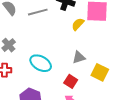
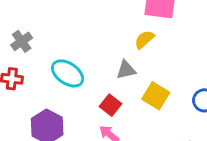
yellow semicircle: (78, 24) -> (144, 39), moved

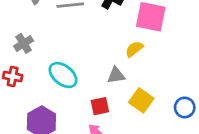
red square: (110, 105) -> (100, 106), turned 36

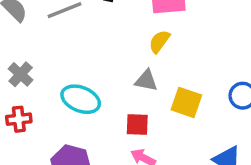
gray triangle: (116, 75) -> (146, 81), turned 36
red square: (100, 106) -> (137, 124), turned 30

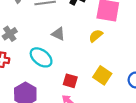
gray triangle: (146, 81) -> (58, 34), moved

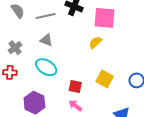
gray triangle: (58, 34) -> (46, 40), moved

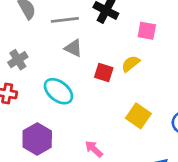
pink square: (105, 18) -> (147, 31), size x0.6
gray triangle: (46, 40) -> (73, 48), moved
red square: (75, 87) -> (104, 72), moved

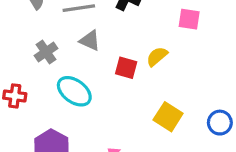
pink square: (147, 31) -> (189, 19), moved
gray cross: (18, 60) -> (46, 52), moved

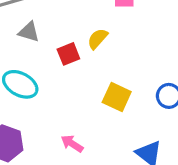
red square: (126, 68) -> (68, 54), turned -30

